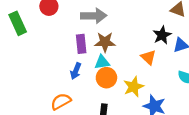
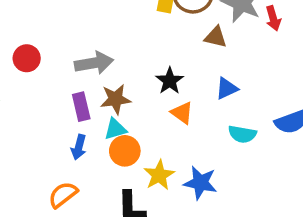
black star: (162, 35) -> (170, 81), moved
yellow star: (134, 87) -> (159, 175), moved

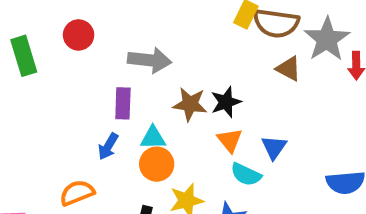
blue triangle: (227, 88) -> (274, 147), moved, turned -45
brown star: (116, 99) -> (190, 104), moved
cyan semicircle: (242, 134) -> (246, 174), moved

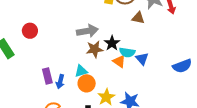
gray arrow: (150, 60) -> (87, 31), moved
purple rectangle: (123, 103) -> (47, 76), moved
cyan semicircle: (246, 174) -> (127, 52), moved

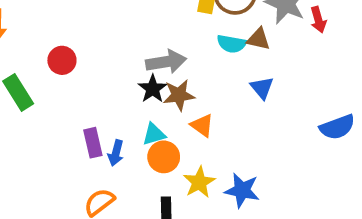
black star: (112, 43) -> (153, 89), moved
cyan semicircle: (127, 52) -> (232, 44), moved
blue triangle: (142, 59) -> (262, 88), moved
orange triangle: (119, 61) -> (202, 125), moved

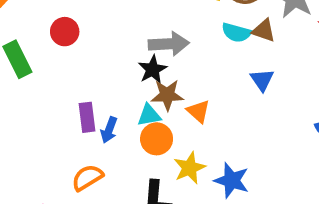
brown star: (179, 95) -> (167, 95), moved

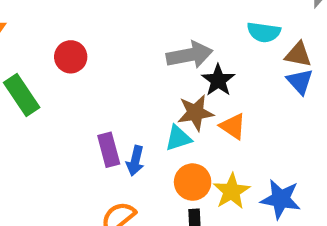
brown triangle: (264, 31) -> (298, 55), moved
black star: (153, 69) -> (218, 80), moved
orange circle: (157, 139) -> (193, 182), moved

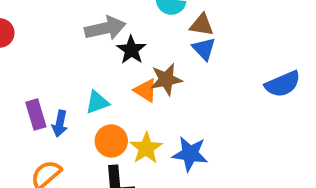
brown star: (195, 113) -> (166, 79), moved

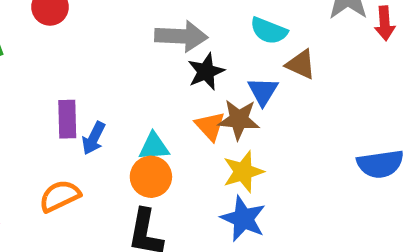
blue triangle: (204, 49) -> (263, 91), moved
cyan triangle: (97, 102) -> (154, 146), moved
yellow star: (146, 148) -> (243, 172), moved

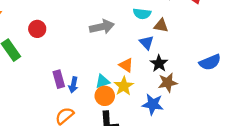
black star: (206, 72) -> (159, 63), moved
brown star: (239, 120) -> (168, 83), moved
yellow star: (243, 172) -> (124, 86), moved

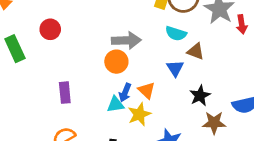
black star: (159, 63) -> (200, 96), moved
brown star: (168, 83) -> (214, 123), moved
blue arrow: (73, 85) -> (125, 93), moved
orange circle: (105, 96) -> (116, 62), moved

